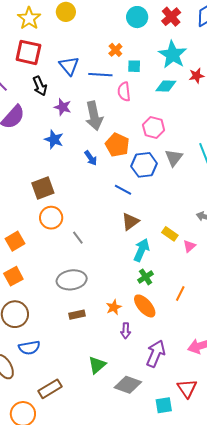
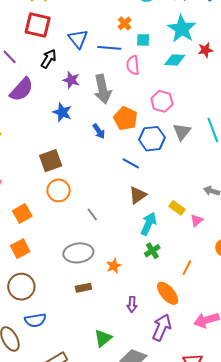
black arrow: (40, 86) -> (49, 59), turned -126
gray line: (78, 238) -> (92, 214), moved
orange ellipse: (145, 306) -> (168, 293), moved
orange star: (114, 307) -> (114, 266), moved

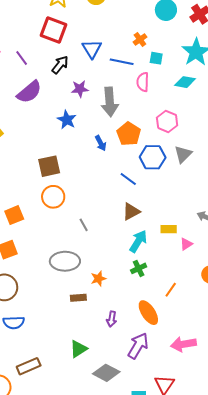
purple star: (71, 80) -> (80, 89), turned -30
yellow rectangle: (177, 208) -> (169, 229), turned -42
brown rectangle: (83, 288) -> (78, 298), moved

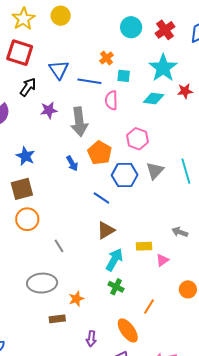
blue star: (67, 120) -> (25, 156), moved
green cross: (139, 268) -> (116, 287), turned -35

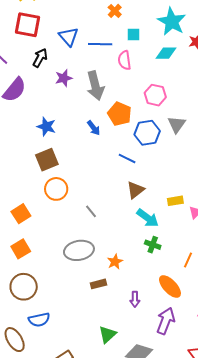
orange cross: (107, 58) -> (115, 11), moved
cyan arrow: (114, 260) -> (148, 218), turned 105

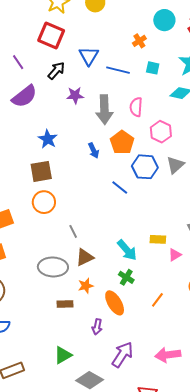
pink semicircle: (125, 60) -> (136, 107), moved
brown triangle: (135, 190) -> (85, 257), moved
orange ellipse: (170, 287) -> (115, 303), moved

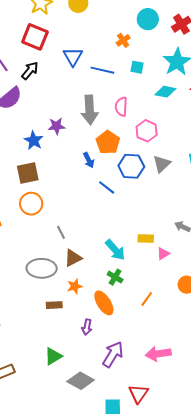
black arrow: (56, 71) -> (30, 71), moved
purple star: (75, 95) -> (57, 126), moved
blue arrow: (94, 151) -> (89, 160), moved

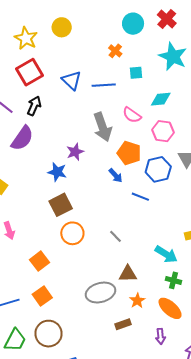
red square: (35, 37) -> (30, 72), turned -36
cyan diamond: (165, 92) -> (161, 99), moved
pink semicircle: (121, 107) -> (132, 115), turned -42
gray line: (61, 232) -> (116, 236), moved
brown triangle: (73, 258) -> (128, 274), turned 42

